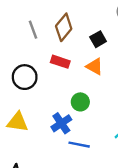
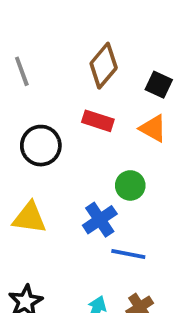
gray line: (33, 30) -> (22, 71), moved
black square: (98, 39) -> (159, 85), turned -35

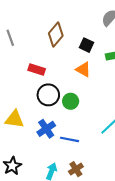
red rectangle: (98, 121) -> (37, 69), moved
black circle: (41, 146) -> (48, 95), moved
blue cross: (100, 220) -> (46, 129), moved

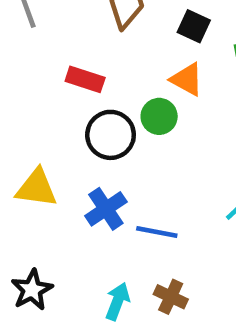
green circle: (71, 101) -> (159, 116), moved
brown cross: (76, 169) -> (171, 297), turned -32

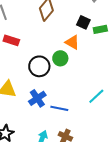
black square: (194, 26) -> (83, 22), moved
red rectangle: (85, 79) -> (11, 40), moved

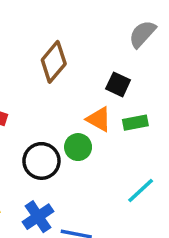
green rectangle: (100, 29) -> (135, 123), moved
cyan line: (96, 96) -> (141, 191), moved

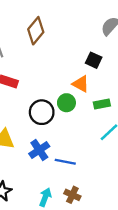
brown diamond: (54, 62) -> (36, 31), moved
green rectangle: (135, 123) -> (102, 104), moved

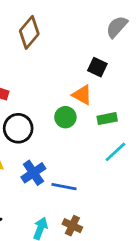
black circle: (42, 112) -> (18, 128), moved

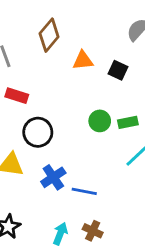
orange triangle: (82, 95) -> (83, 60), moved, turned -35
green circle: (65, 117) -> (100, 121), moved

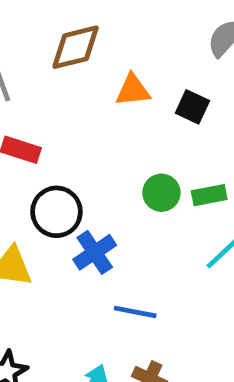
brown diamond: (49, 35) -> (76, 47), turned 36
blue cross: (53, 177) -> (95, 252), moved

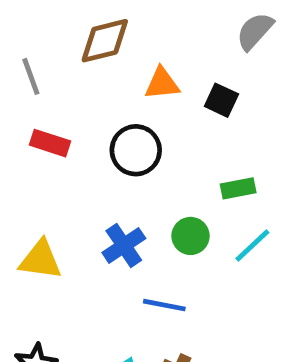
green circle: (161, 193) -> (191, 236), moved
black circle: (56, 212) -> (136, 150), moved

